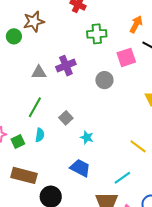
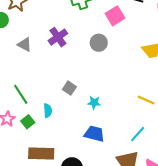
gray triangle: (39, 72) -> (25, 45), moved, turned 42
green line: (35, 107) -> (21, 94), moved, turned -50

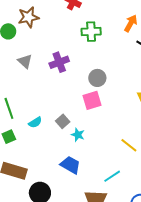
pink square: (115, 16) -> (92, 100), moved
gray square: (69, 88) -> (63, 121), moved
cyan semicircle: (48, 111) -> (35, 122), moved, turned 48

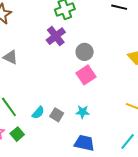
purple cross: (59, 62) -> (56, 36), moved
gray square: (63, 121) -> (57, 115), moved

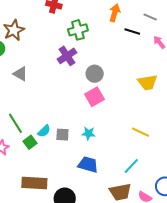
gray square: (57, 115) -> (62, 135), turned -32
green square: (17, 134) -> (30, 142), moved

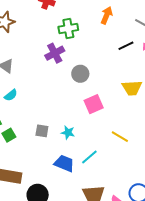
black line: (132, 31) -> (126, 46), moved, turned -49
pink square: (94, 97) -> (94, 104), moved
cyan semicircle: (44, 131) -> (11, 95), moved
cyan line: (131, 166) -> (89, 157), moved

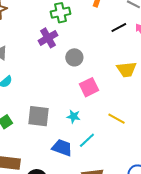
gray square: (42, 131) -> (38, 116), size x1.6
cyan star: (68, 132) -> (74, 116), moved

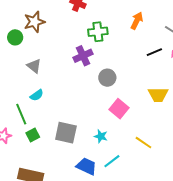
pink square: (89, 87) -> (119, 109), turned -30

